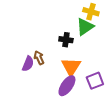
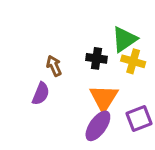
yellow cross: (91, 12) -> (133, 61), moved
brown arrow: (39, 58) -> (54, 66), moved

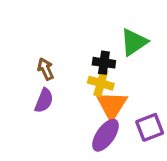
yellow cross: (133, 61) -> (101, 83), moved
brown arrow: (54, 66) -> (46, 69), moved

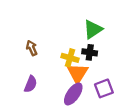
black cross: (104, 63) -> (90, 52), moved
purple semicircle: (44, 101) -> (31, 84), moved

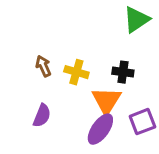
green triangle: (93, 29) -> (136, 20), moved
yellow cross: (70, 58) -> (76, 72), moved

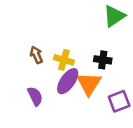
purple semicircle: (42, 116) -> (35, 96), turned -48
purple ellipse: (100, 129) -> (68, 81), moved

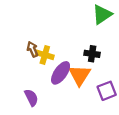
yellow cross: (64, 60) -> (45, 55), moved
purple semicircle: (35, 96) -> (31, 98), moved

